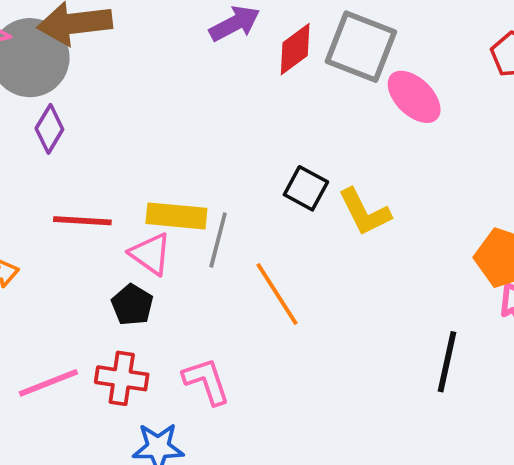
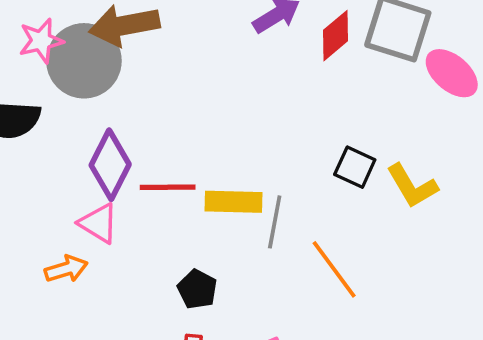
purple diamond: (49, 129) -> (110, 165), moved, size x1.5
red line: (82, 221) -> (168, 187), moved
pink triangle: (150, 254) -> (99, 223), moved

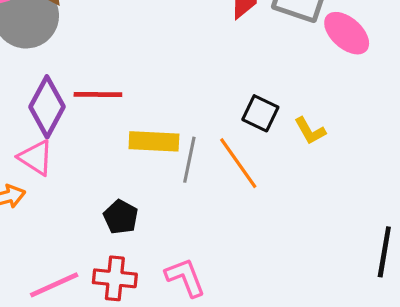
yellow L-shape: (412, 186) -> (310, 131), size x0.7
red line: (168, 187) -> (98, 94), moved
orange line: (334, 269) -> (238, 163), moved

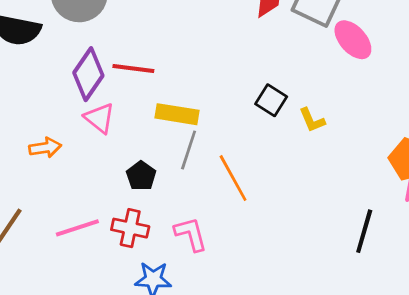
pink triangle: (36, 158) -> (100, 118), moved
gray line: (189, 160) -> (189, 150), moved
orange line: (238, 163) -> (233, 178), moved

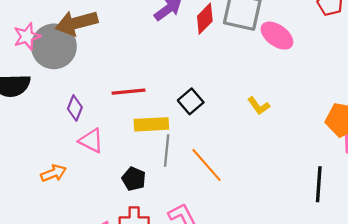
red line: (133, 68) -> (128, 92), moved
purple diamond: (88, 74) -> (75, 108), size x0.6
black square: (271, 100) -> (191, 101), moved, turned 30

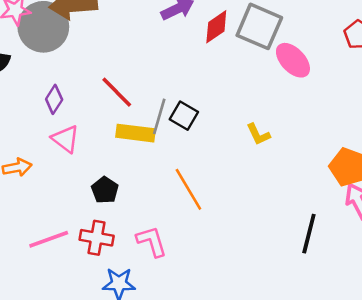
red line: (128, 92) -> (117, 92), turned 40
black square: (191, 101) -> (184, 116), turned -30
gray line: (167, 150) -> (159, 116), moved

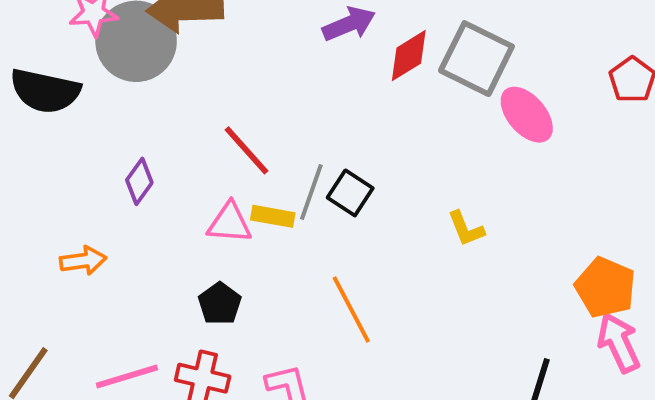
purple diamond: (54, 99) -> (139, 181), moved
yellow rectangle: (136, 133) -> (273, 216), size x0.7
pink triangle: (65, 139) -> (230, 223), moved, turned -36

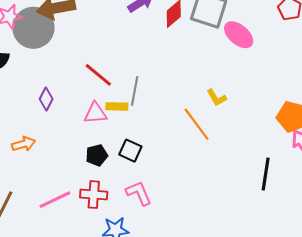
black square: (350, 193) -> (130, 151), moved
black pentagon: (220, 304) -> (97, 155), turned 30
orange line: (351, 309) -> (197, 124), moved

